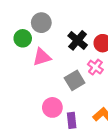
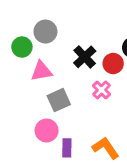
gray square: (75, 80) -> (59, 100), moved

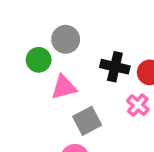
black cross: (85, 57) -> (115, 67), turned -30

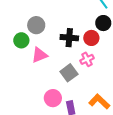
pink cross: (138, 105) -> (87, 59), turned 32
gray square: (87, 121) -> (69, 73), moved

